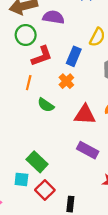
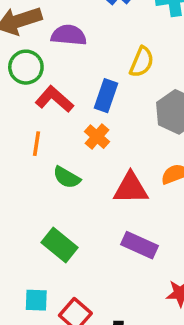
red L-shape: (42, 56) -> (54, 99), turned -115
green rectangle: (37, 162) -> (59, 245), moved

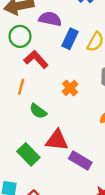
blue rectangle: (106, 96) -> (70, 39), moved
orange cross: (97, 137) -> (70, 88), moved
red triangle: (131, 188) -> (57, 140), moved

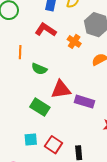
red L-shape: (36, 59) -> (46, 30), moved
orange cross: (70, 88) -> (74, 41), moved

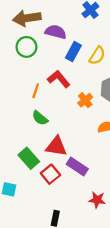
orange line: (20, 52) -> (36, 91), moved
red square: (54, 145) -> (50, 174), moved

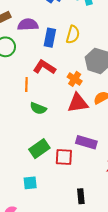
red triangle: (56, 146) -> (78, 103), moved
green rectangle: (29, 158) -> (39, 149), turned -66
red square: (50, 174) -> (64, 157), turned -30

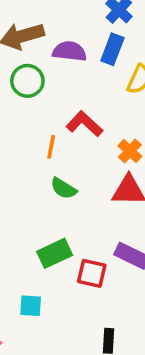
blue rectangle: (50, 38) -> (112, 49), moved

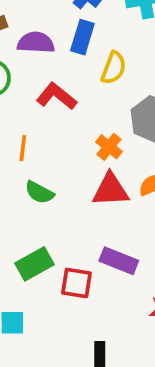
red L-shape: (84, 124) -> (57, 96), moved

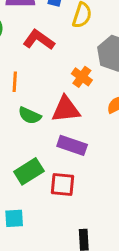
red triangle: (111, 190) -> (66, 109), moved
purple rectangle: (119, 261) -> (72, 145), moved

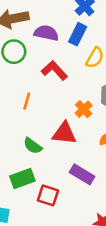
green semicircle: (30, 116) -> (33, 146), moved
purple rectangle: (72, 145) -> (82, 174), moved

